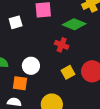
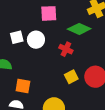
white square: (16, 22) -> (17, 37), moved
white circle: (31, 66) -> (36, 40), moved

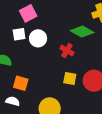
pink square: (49, 13) -> (28, 13), moved, turned -30
yellow square: (71, 77) -> (70, 79), turned 32

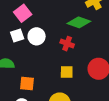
yellow square: (70, 79) -> (67, 72), moved

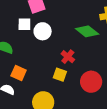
red cross: (67, 44) -> (68, 57), moved

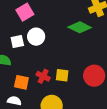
white square: (24, 24) -> (17, 42), moved
red cross: (68, 57) -> (43, 76), moved

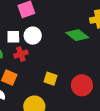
red cross: (43, 76) -> (21, 54), moved, turned 32

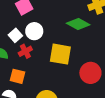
white square: (13, 37) -> (15, 35), turned -32
yellow square: (51, 79) -> (60, 54), moved, size x1.6

